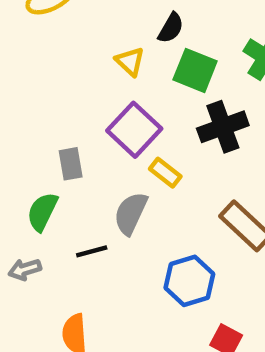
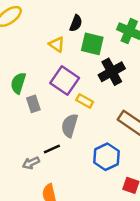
green semicircle: (42, 212) -> (18, 83), moved
gray arrow: (25, 269) -> (31, 163), moved

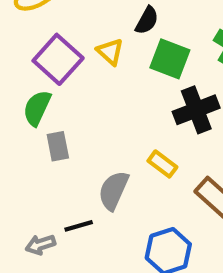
purple square: (65, 81) -> (58, 59), moved
yellow rectangle: (85, 101) -> (162, 164), moved

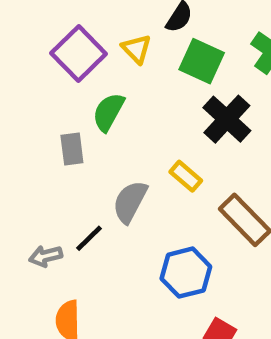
green semicircle: (37, 108) -> (108, 112), moved
black cross: (196, 110) -> (227, 119), turned -30
black line: (79, 226) -> (89, 238), turned -32

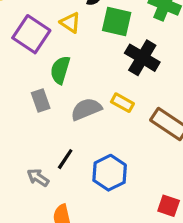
gray semicircle: (130, 202) -> (86, 109), moved, turned 52
gray arrow: (46, 256) -> (38, 178), turned 60
blue hexagon: (186, 273) -> (110, 173), moved

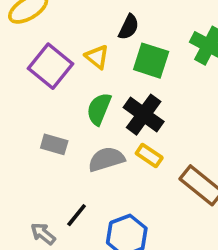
black cross: (142, 58) -> (144, 115), moved
green semicircle: (60, 70) -> (99, 109), moved
gray rectangle: (41, 101) -> (54, 144), turned -60

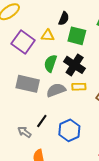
yellow triangle: (97, 57) -> (48, 35), turned -32
gray rectangle: (54, 144) -> (28, 84), size x1.6
yellow rectangle: (149, 156) -> (79, 87), turned -32

